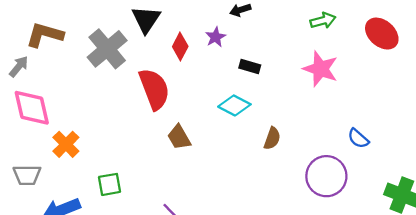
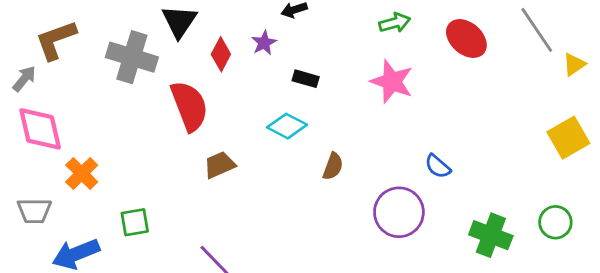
brown L-shape: (45, 35) -> (56, 40), turned -36
gray cross: (107, 49) -> (132, 57), turned -33
brown trapezoid: (179, 137) -> (219, 165), turned 96

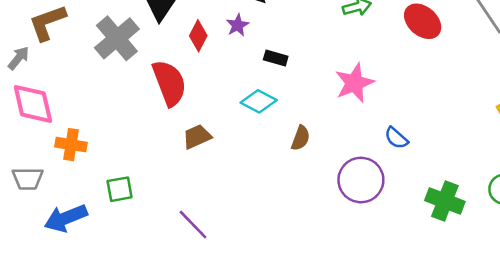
gray cross: (132, 57) -> (117, 38), turned 33
pink star: (392, 82) -> (354, 83), moved, turned 30
orange cross: (82, 173) -> (71, 145), turned -36

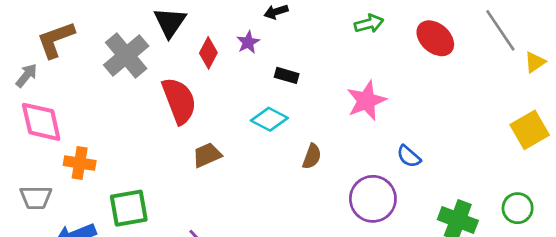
green square: (120, 189) -> (129, 208), size x1.4

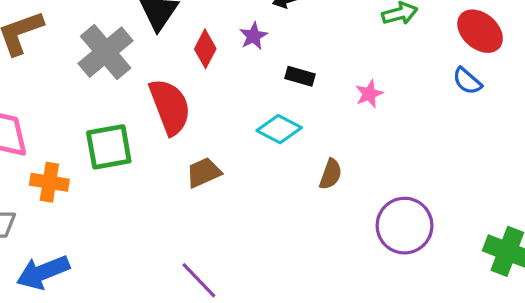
pink star: (366, 101) -> (369, 94), moved, size x0.6
blue semicircle: (409, 156) -> (467, 81), moved
green square: (129, 208) -> (109, 147), moved

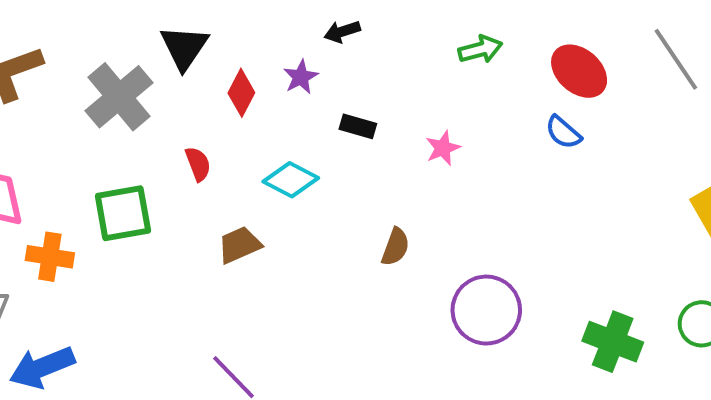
red semicircle: (170, 107) -> (198, 164), size x0.5
cyan diamond: (279, 129) -> (291, 180), moved

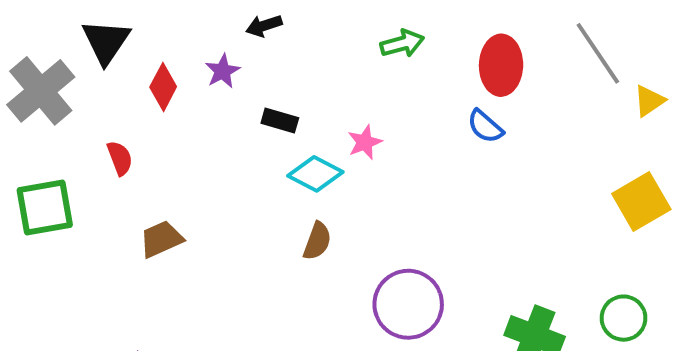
red ellipse: (579, 71) -> (501, 65), turned 50
cyan diamond: (291, 180) -> (315, 174), moved

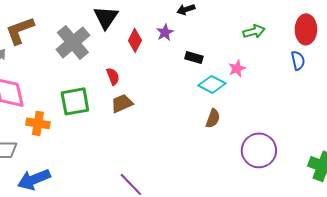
green arrow: (402, 43) -> (254, 31), moved
blue semicircle: (485, 126) -> (298, 60), turned -144
brown trapezoid: (161, 239) -> (122, 103), moved

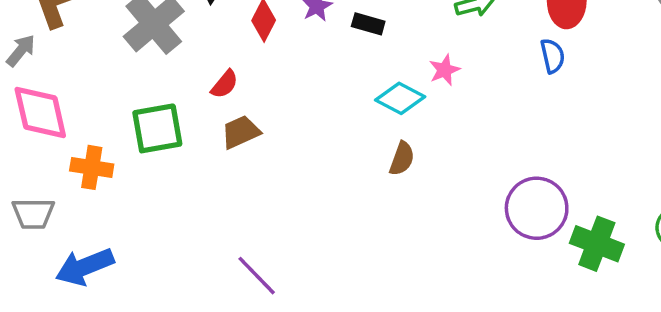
black rectangle: (194, 57) -> (368, 24), moved
red semicircle: (113, 76) -> (225, 84), turned 60
purple circle: (259, 150) -> (537, 208), moved

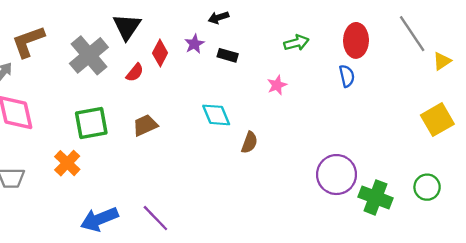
red semicircle: (225, 84) -> (135, 73), moved
cyan diamond: (400, 98) -> (216, 115), moved, turned 40
orange cross: (92, 167) -> (67, 163), moved, turned 35
blue arrow: (85, 267) -> (99, 219), moved

